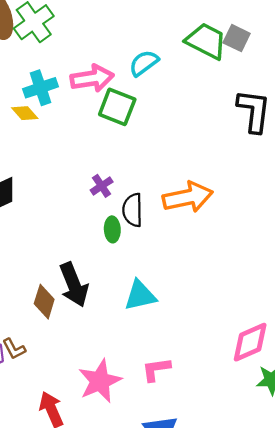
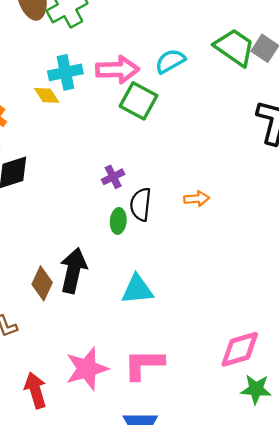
orange arrow: (188, 197) -> (197, 199), size x0.5
black arrow: (74, 285) -> (73, 271), turned -153
pink L-shape: (156, 369) -> (144, 364), size x1.4

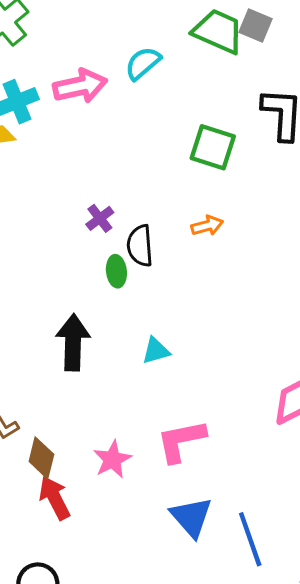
green square: (139, 101) -> (213, 147), moved
brown diamond: (42, 283) -> (41, 458), moved
cyan triangle: (137, 289) -> (156, 351), size x0.7
pink star: (87, 369) -> (112, 459), size x0.7

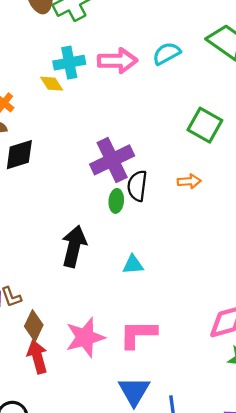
purple cross: (100, 218) -> (112, 160), size x2.0
pink star: (112, 459) -> (85, 337), size x1.4

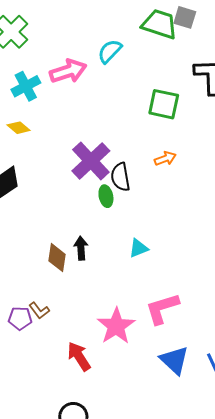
yellow diamond: (52, 84) -> (19, 128), moved
black arrow: (74, 246) -> (81, 248), size x0.6
brown diamond: (34, 326) -> (57, 258), moved

